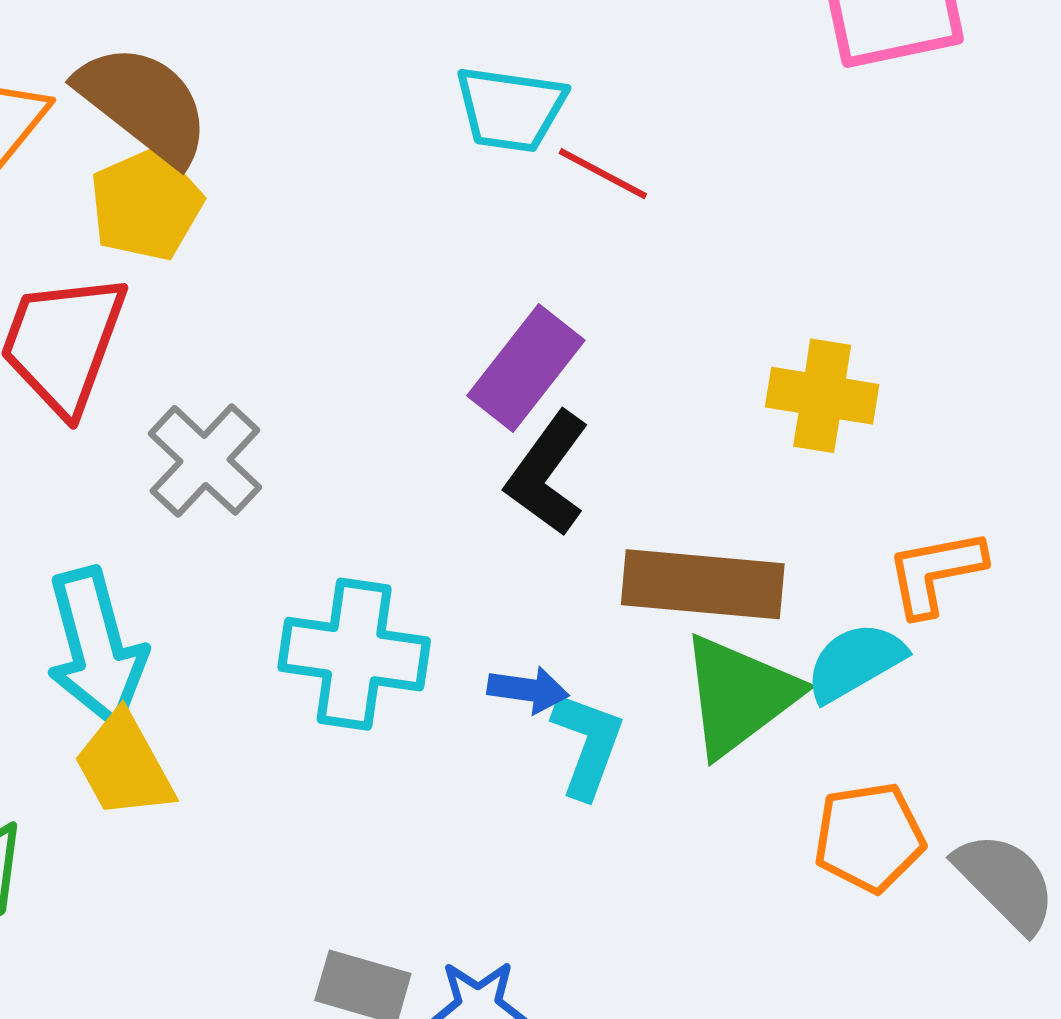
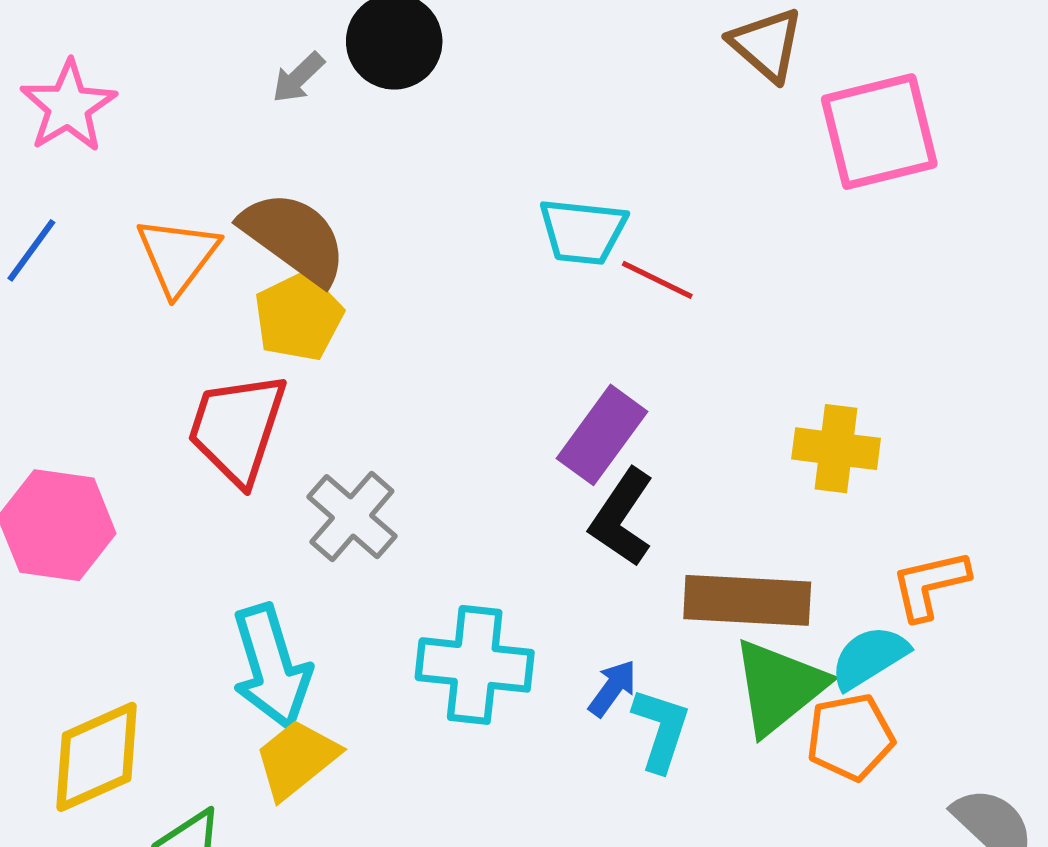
blue arrow: (528, 690) -> (613, 688), turned -60
yellow trapezoid: (124, 765) -> (297, 759), turned 82
orange pentagon: (869, 837) -> (850, 737), moved

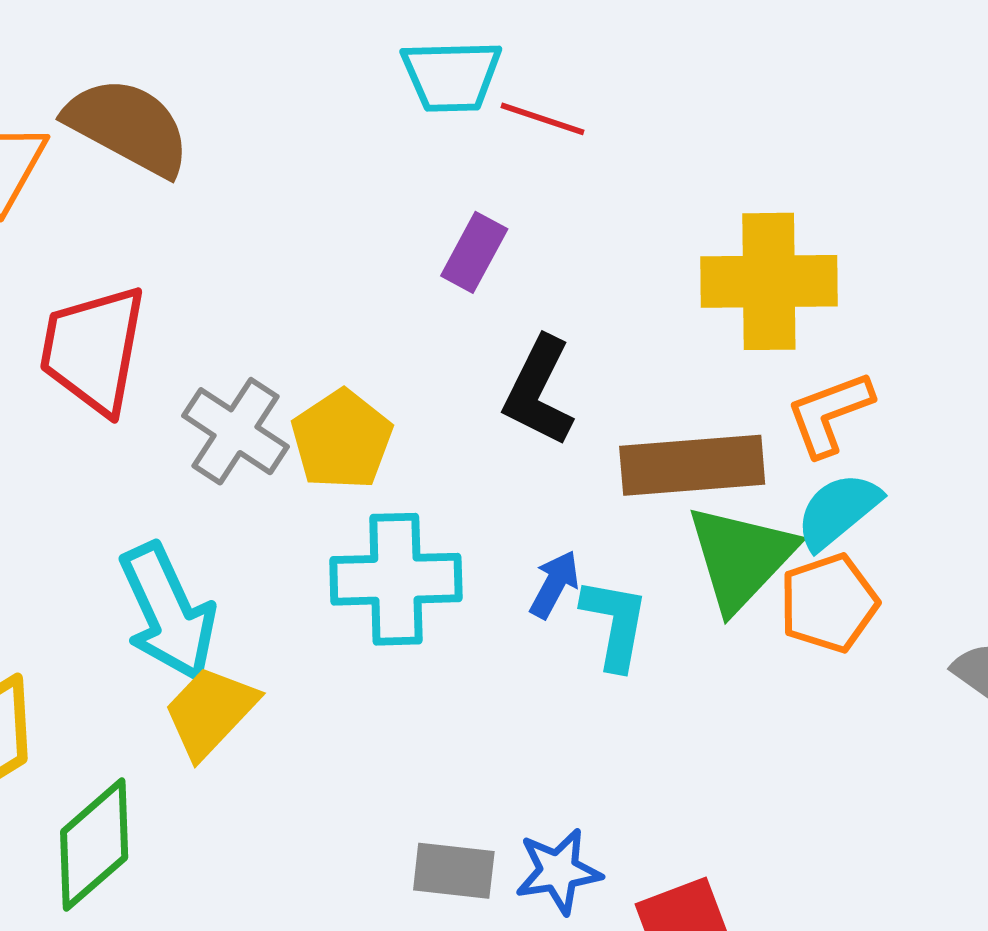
yellow pentagon: (299, 317) -> (342, 440), moved
purple rectangle: (602, 435) -> (474, 252), moved, size x0.7
yellow cross: (836, 449) -> (769, 281), size x1.4
orange L-shape: (930, 585) -> (830, 414), moved

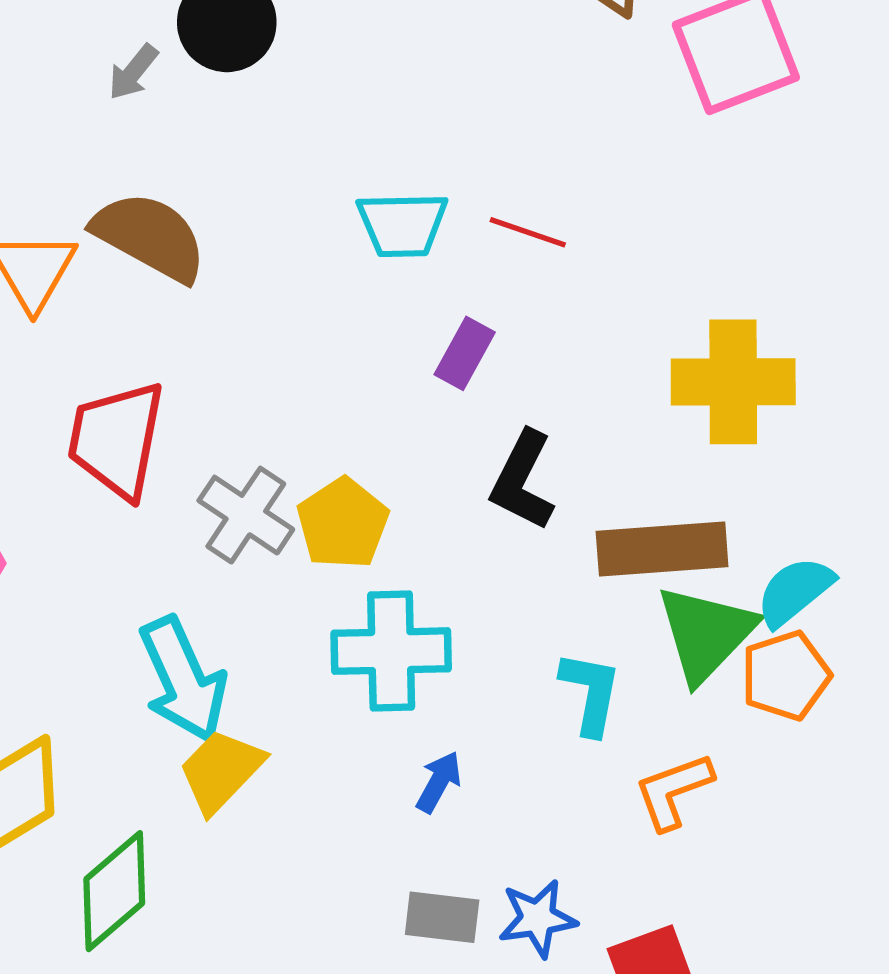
cyan trapezoid: (451, 76) -> (402, 224), moved
orange L-shape: (830, 414) -> (673, 791), moved
blue arrow: (554, 584) -> (439, 782), moved

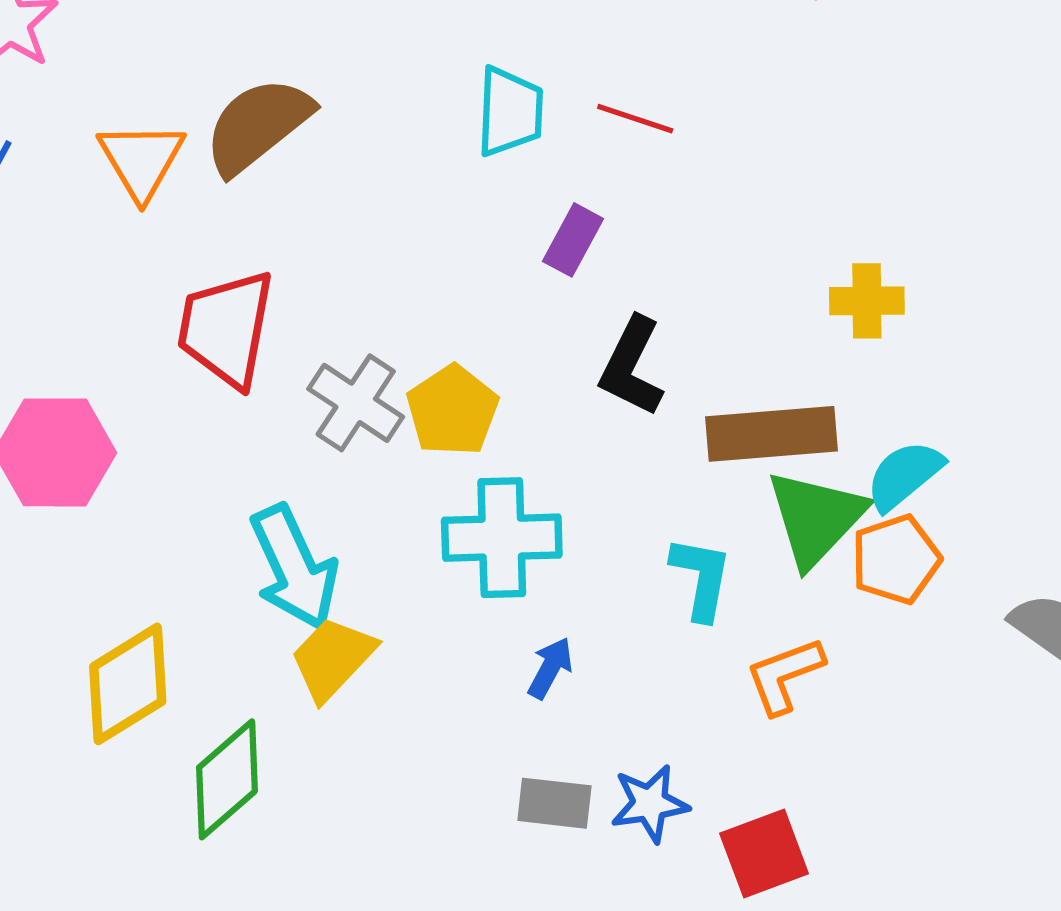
cyan trapezoid: (402, 224) -> (510, 112), turned -86
brown semicircle: (150, 236) -> (258, 125), turned -67
yellow cross: (733, 382) -> (867, 301), moved, size x0.6

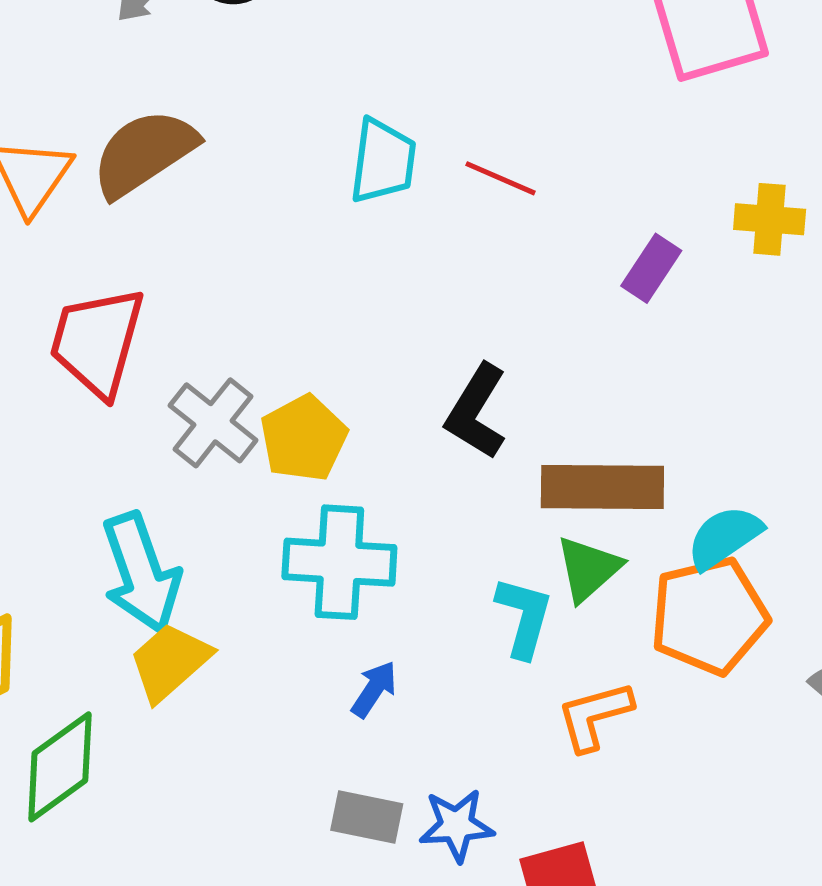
purple rectangle: (573, 240) -> (651, 268), moved
yellow cross: (867, 301) -> (770, 219), moved
green triangle: (816, 518) -> (588, 569), moved, size x0.7
orange pentagon: (896, 559) -> (709, 616), size x1.4

